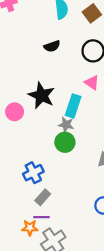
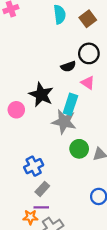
black semicircle: (52, 46) -> (68, 66), moved
gray star: (66, 125) -> (64, 122), size x1.6
green circle: (65, 142) -> (79, 149), moved

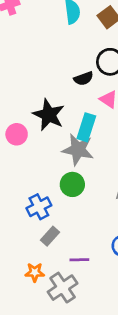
green circle: (79, 149) -> (72, 184), moved
purple line: (41, 207) -> (79, 260), moved

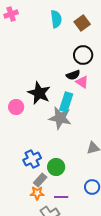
black semicircle: (84, 79) -> (73, 75), moved
green circle: (72, 184) -> (56, 167), moved
orange star: (35, 272) -> (37, 193), moved

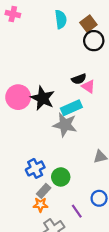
pink cross: (11, 14) -> (13, 14), turned 32
black circle: (83, 55) -> (94, 41), moved
cyan rectangle: (66, 102) -> (71, 108), turned 48
pink circle: (16, 107) -> (18, 97), moved, size x1.5
purple line: (61, 197) -> (77, 211), moved, turned 56

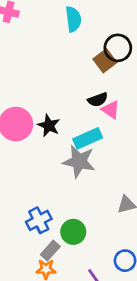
brown square: (88, 24) -> (105, 61), moved
black star: (43, 98) -> (49, 125), size x0.7

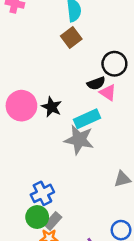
black circle: (118, 48) -> (114, 64), moved
brown square: (105, 61) -> (71, 38), moved
green circle: (73, 232) -> (37, 217), moved

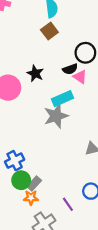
black star: (52, 107) -> (35, 73), moved
gray star: (79, 140) -> (56, 116), turned -30
blue cross: (42, 193) -> (15, 161), moved

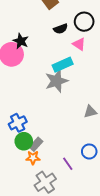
black semicircle: (70, 69) -> (61, 29), moved
black star: (35, 73) -> (21, 41), moved

